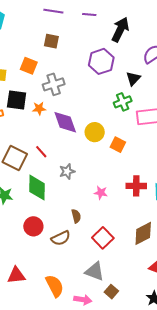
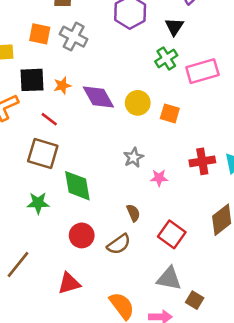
gray cross: (54, 84) -> (74, 37), moved, turned -35
red line: (41, 152) -> (49, 119), moved
gray star: (67, 171) -> (134, 157), moved
red triangle: (16, 275) -> (69, 283), moved

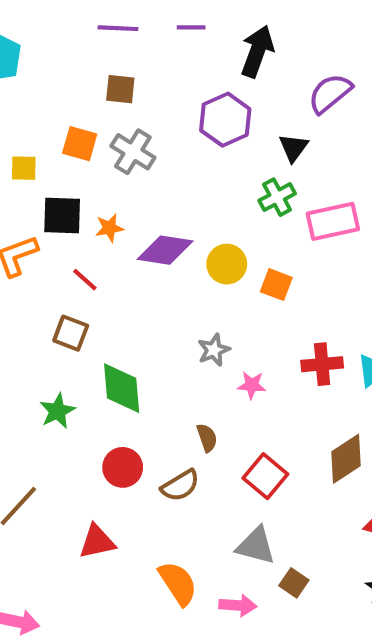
purple diamond: (98, 97) -> (165, 250), turned -56
brown square: (43, 153) -> (71, 333), size x0.7
green star: (38, 203) -> (57, 411), turned -30

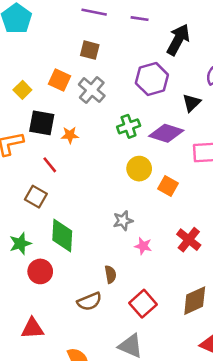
yellow square: (24, 168) -> (22, 90), turned 36
green cross: (277, 197) -> (129, 126), moved
purple diamond: (165, 250) -> (166, 133), moved
red cross: (322, 364) -> (189, 240), turned 35
red circle: (123, 467) -> (40, 271), moved

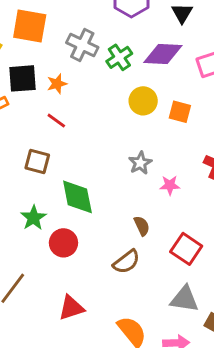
orange square: (59, 80) -> (30, 26), size x1.4
gray cross: (92, 90) -> (82, 45), moved
red line: (50, 165) -> (56, 121), moved

